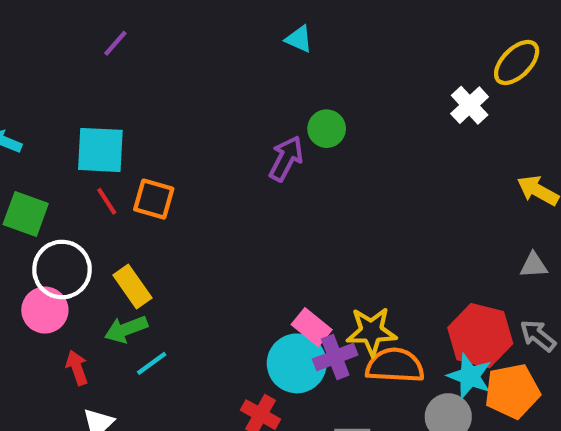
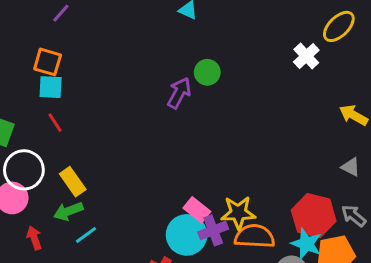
cyan square: (100, 150) -> (51, 87), size x0.7
orange square: (154, 199) -> (48, 62), moved
gray triangle: (534, 265) -> (351, 167), turned 30

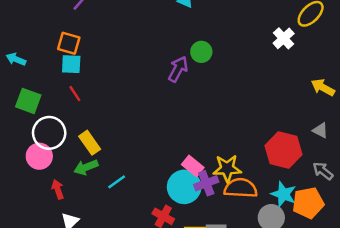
red hexagon: (314, 216) -> (284, 150), moved
cyan line: (86, 235) -> (117, 182), moved

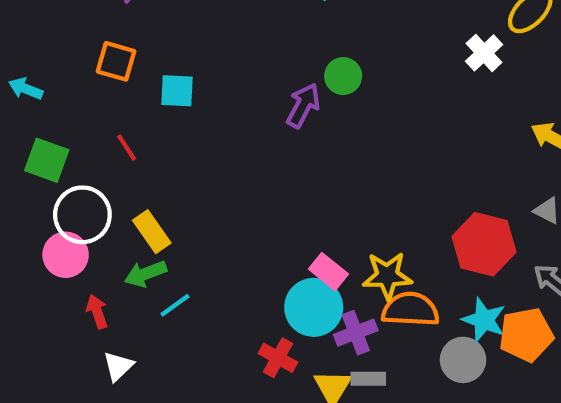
cyan square: (71, 64) -> (177, 91), moved
cyan line: (117, 182) -> (175, 305), moved
purple cross: (206, 183) -> (356, 333), moved

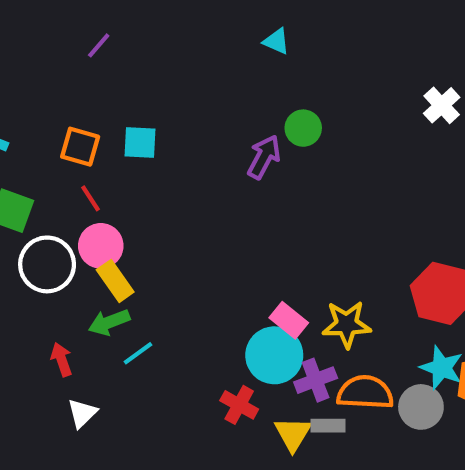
orange square: (116, 61) -> (80, 147), moved
pink circle: (66, 255) -> (101, 246), moved
orange semicircle: (410, 309) -> (365, 392), moved

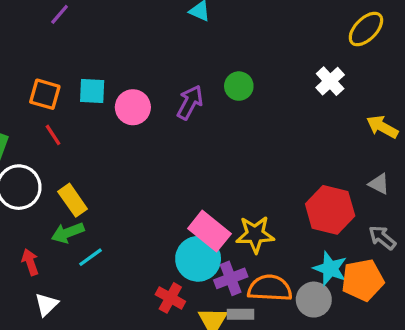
white cross: (442, 105) -> (330, 81), moved
green circle: (303, 128) -> (239, 86), moved
pink circle: (101, 246) -> (133, 107), moved
pink rectangle: (289, 320) -> (209, 231), size x1.4

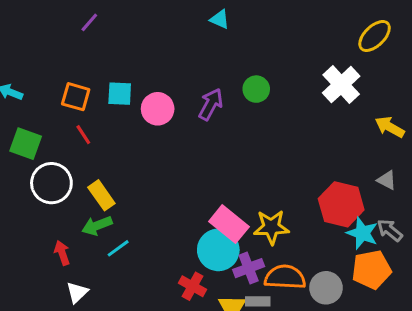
white cross: (330, 81) -> (341, 85), size x1.4
cyan star: (330, 269) -> (362, 233), moved

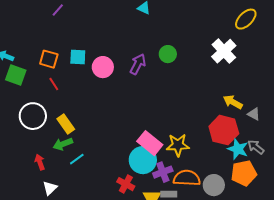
yellow arrow: (390, 127) -> (233, 102), moved
green square: (26, 144) -> (16, 75), moved

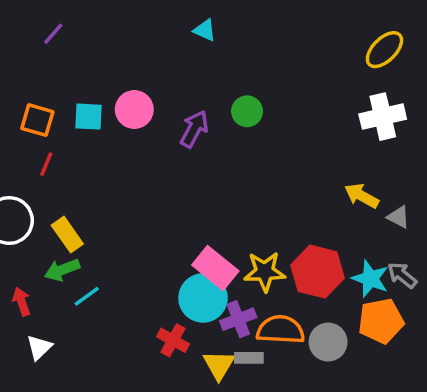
white cross: (224, 51) -> (383, 117), moved, turned 30
pink circle: (103, 67) -> (134, 109), moved
red line: (54, 84) -> (46, 164), turned 56
red hexagon: (224, 130) -> (318, 272), moved

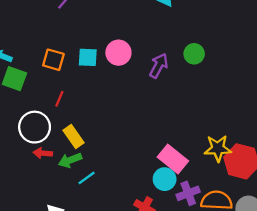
red line: (46, 164) -> (59, 99), moved
yellow star: (265, 272) -> (218, 148), moved
cyan circle: (203, 298) -> (165, 179), size x0.7
red arrow: (22, 302) -> (43, 153), moved, turned -66

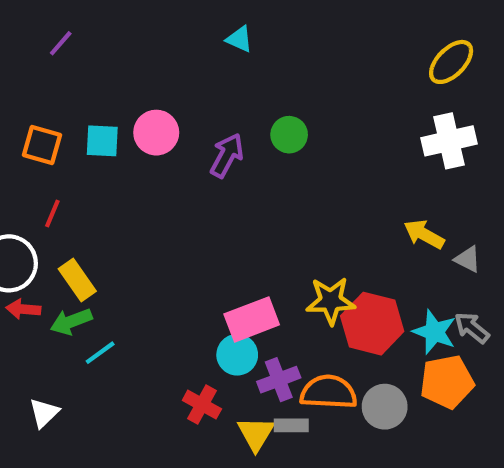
pink rectangle: (173, 159) -> (252, 319), turned -60

